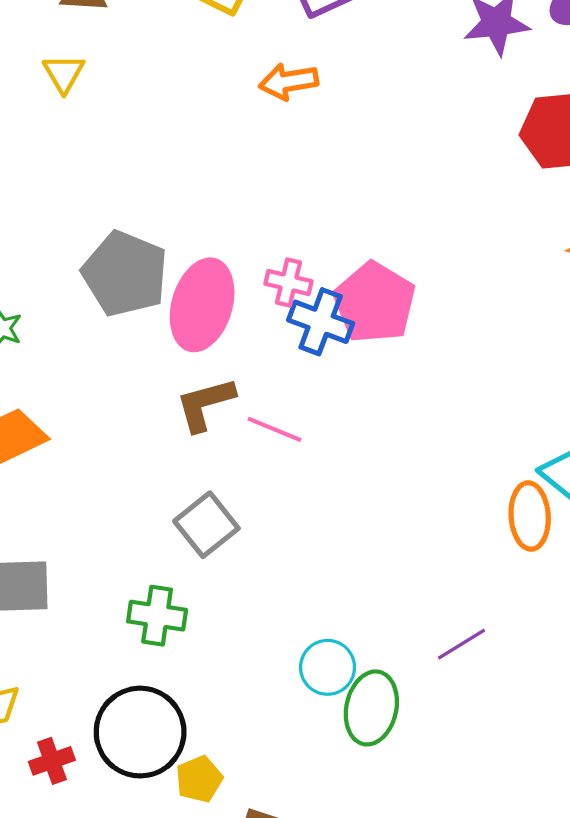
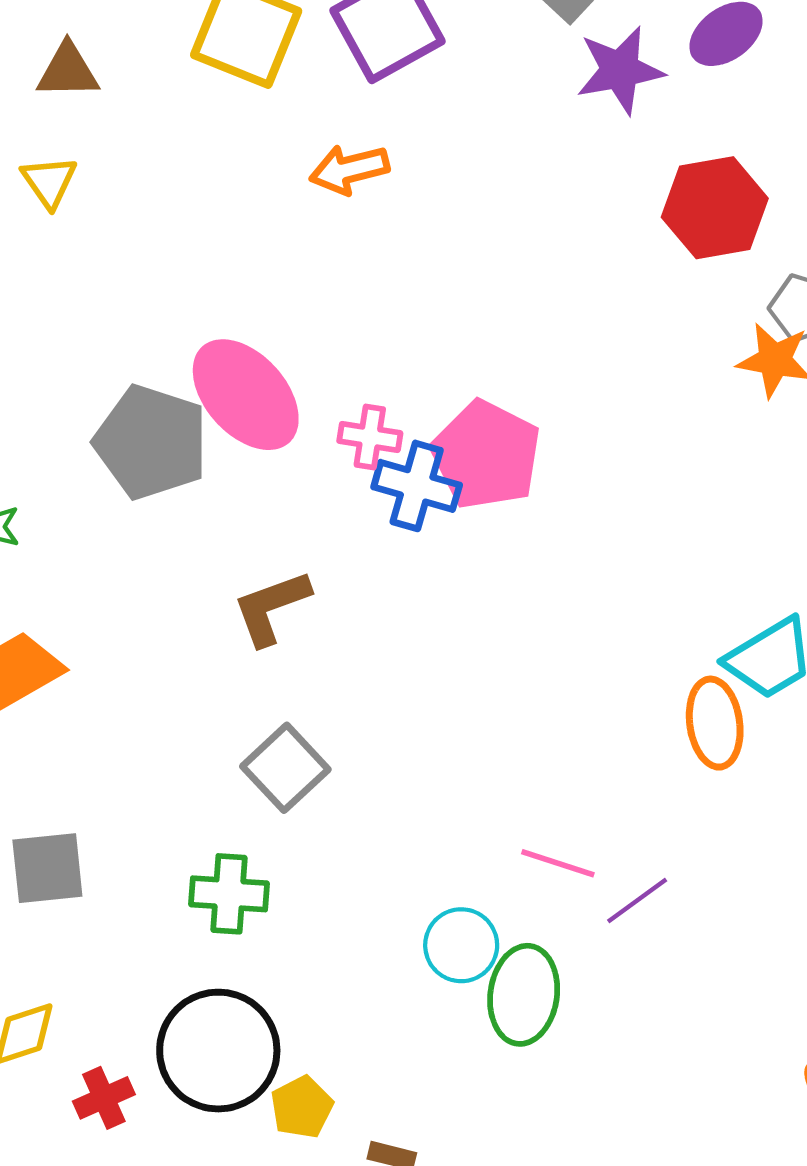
pink ellipse: (202, 305) -> (246, 395), moved, turned -54
pink line: (274, 429) -> (558, 863), moved

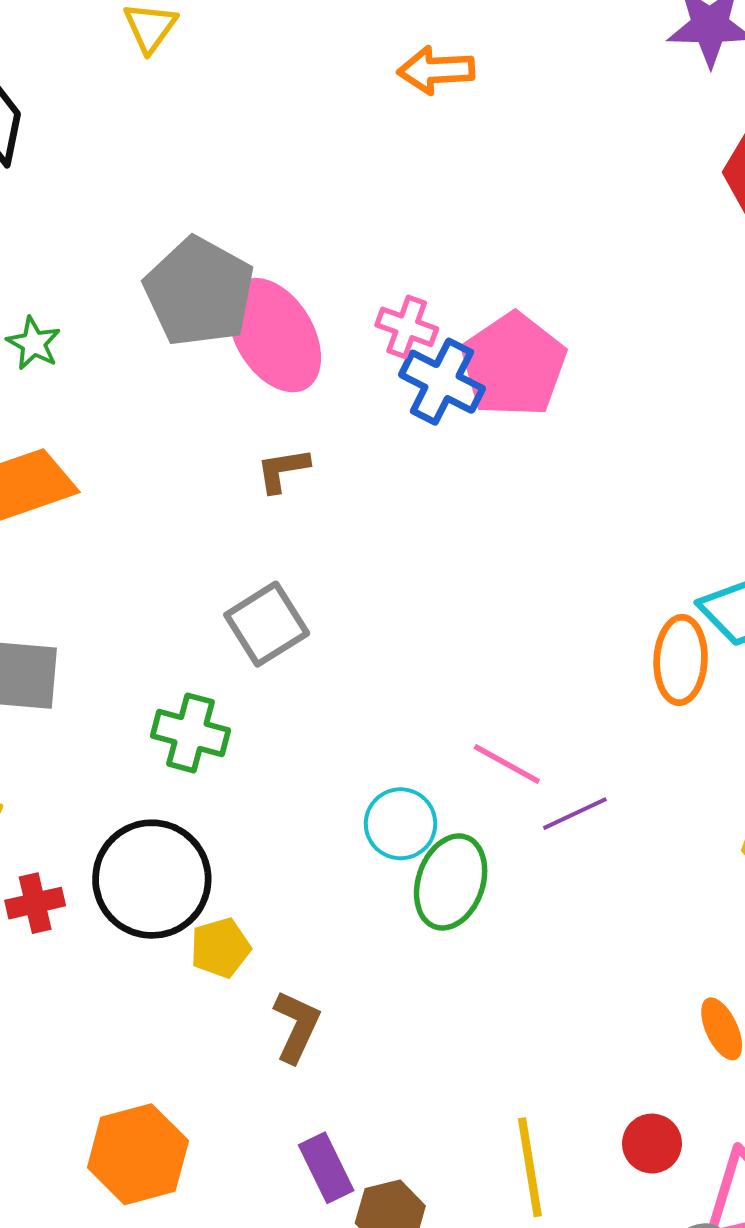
pink ellipse: (246, 395) -> (275, 335), moved
brown L-shape: (271, 607) -> (283, 470), size x0.7

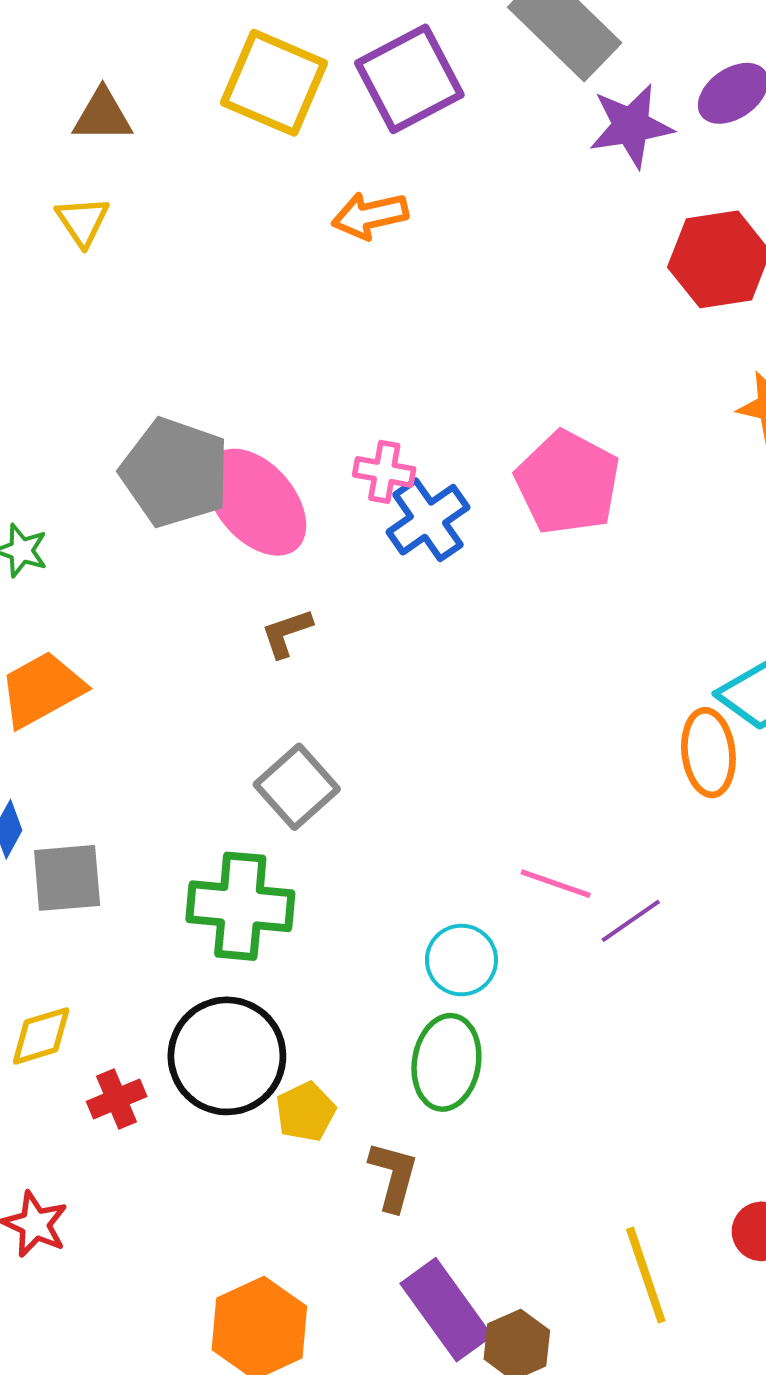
pink pentagon: (513, 365) -> (568, 483), moved
blue cross: (442, 382) -> (428, 520), turned 38
green cross: (191, 733) -> (240, 906), size x1.4
green ellipse: (451, 882) -> (446, 1062), moved
purple rectangle: (326, 1168) -> (446, 1310), size x1.5

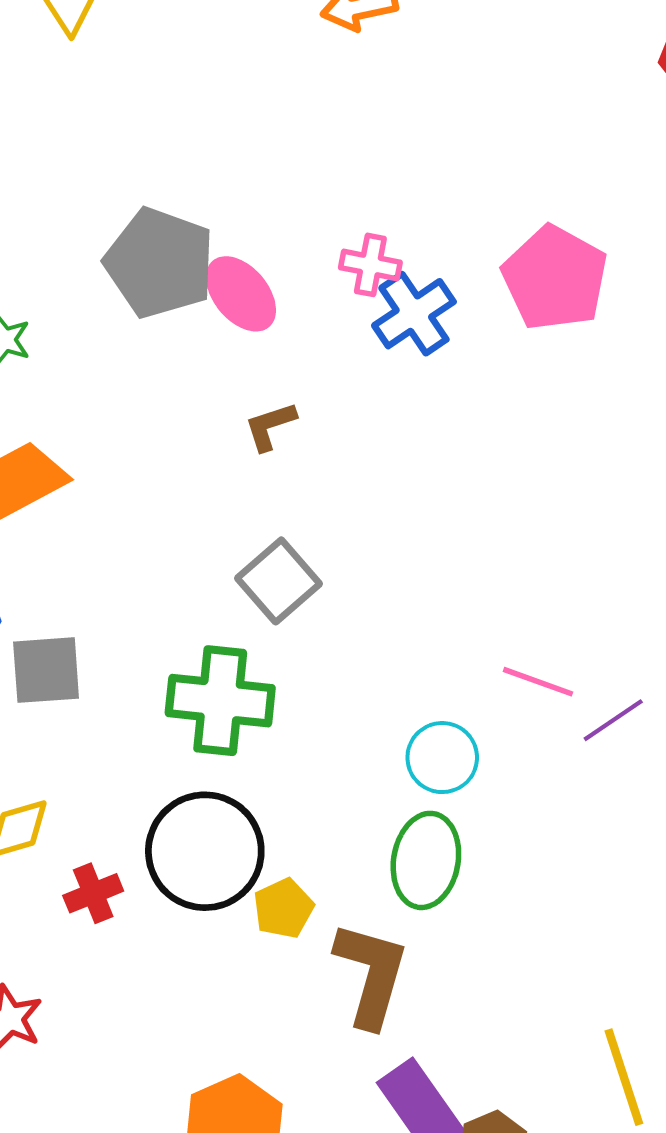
pink ellipse: (256, 502) -> (241, 294), size x0.7
brown L-shape: (393, 1176) -> (371, 974), size x1.5

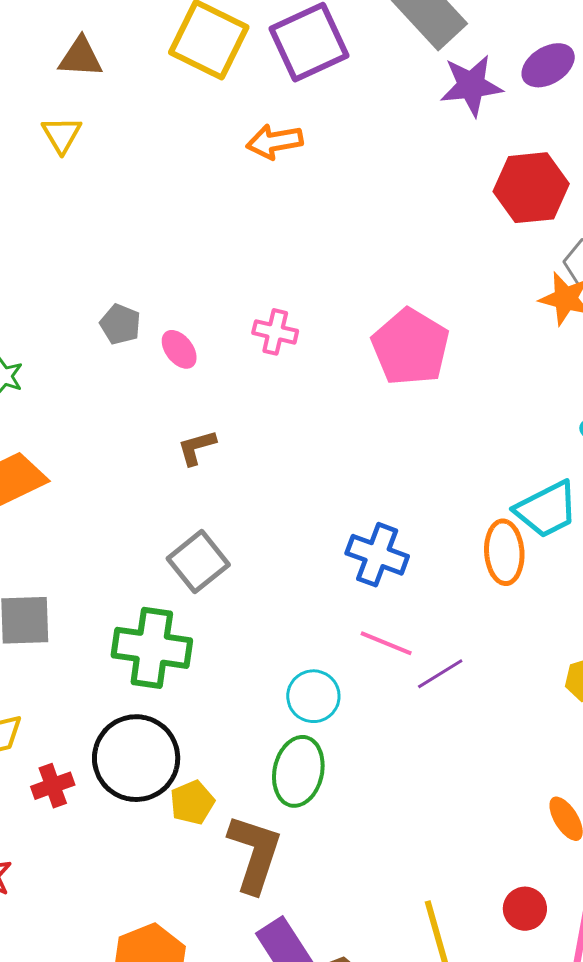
gray pentagon: (160, 263) -> (120, 324), size x0.5
pink ellipse: (241, 294) -> (179, 349), size x0.7
blue cross: (414, 314) -> (377, 555), moved, turned -38

